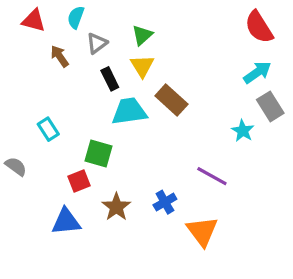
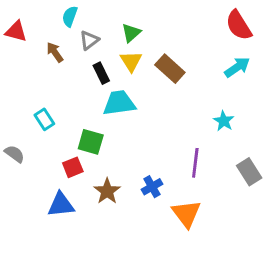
red triangle: (34, 21) -> (16, 31), moved
brown rectangle: (171, 100) -> (170, 69), moved
gray rectangle: (270, 106) -> (249, 172), moved
purple line: (212, 176) -> (195, 163), turned 68

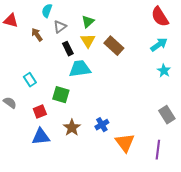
cyan star: (224, 121) -> (164, 71), moved
purple line: (195, 163) -> (158, 150), moved
red square: (73, 167) -> (40, 112), moved

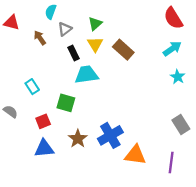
blue cross: (102, 125) -> (110, 135), size x1.6
orange triangle: (125, 143) -> (135, 155), turned -45

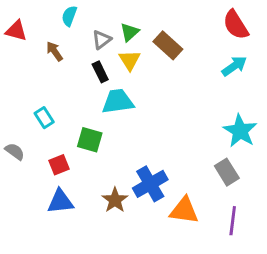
gray triangle: (65, 29) -> (102, 40), moved
brown rectangle: (123, 50) -> (168, 45), moved
cyan star: (178, 77) -> (240, 131), moved, size x1.6
gray rectangle: (181, 125) -> (227, 172), moved
brown star: (78, 139) -> (115, 200), moved

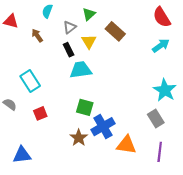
green triangle: (130, 32) -> (89, 14), moved
cyan rectangle: (44, 118) -> (30, 81), size x1.5
green square: (90, 140) -> (85, 107), moved
blue triangle: (60, 202) -> (22, 155), moved

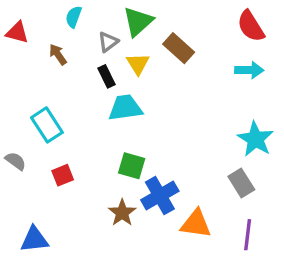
green triangle: (89, 14) -> (138, 21), size x1.5
cyan arrow: (161, 46) -> (249, 70), turned 36

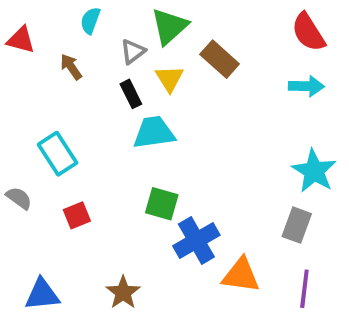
gray rectangle: (241, 183) -> (297, 225), turned 52
brown star: (122, 213) -> (123, 293), moved

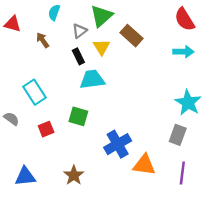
green square: (162, 204) -> (78, 116), moved

